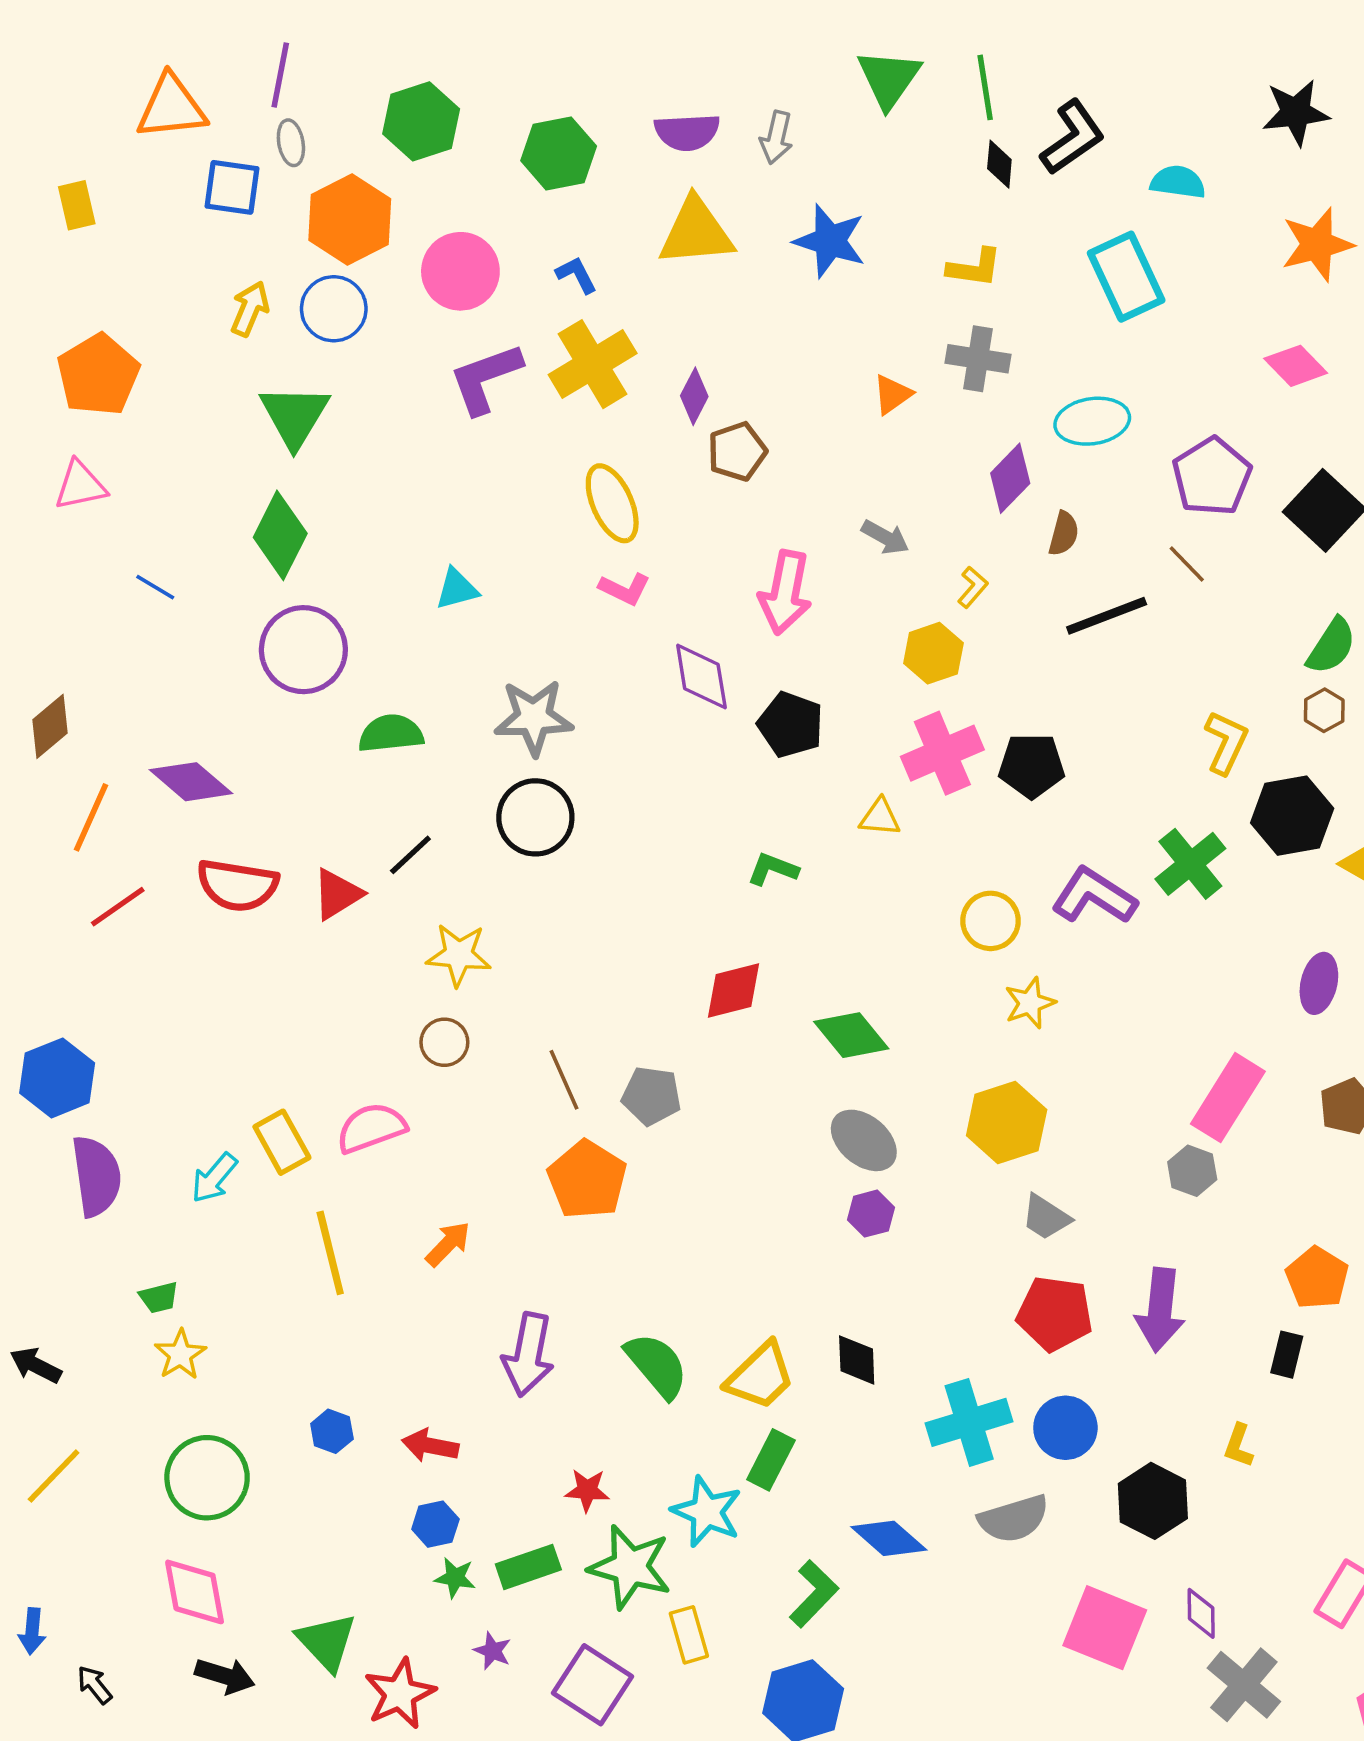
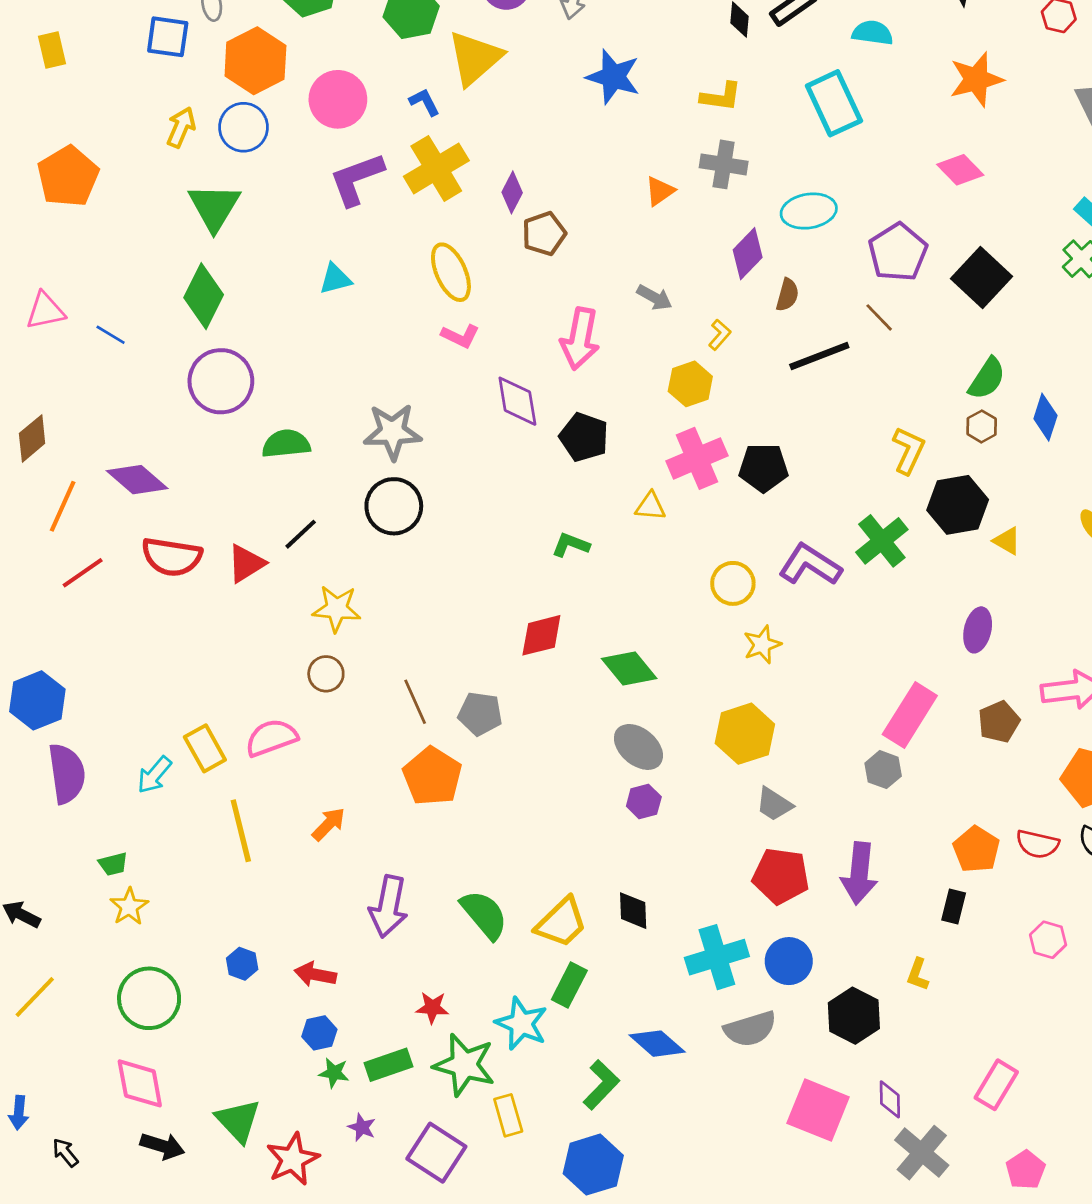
yellow triangle: (696, 232) -> (475, 58), moved, turned -36
pink triangle: (80, 485) -> (45, 311), moved
cyan triangle: (457, 589) -> (335, 279), moved

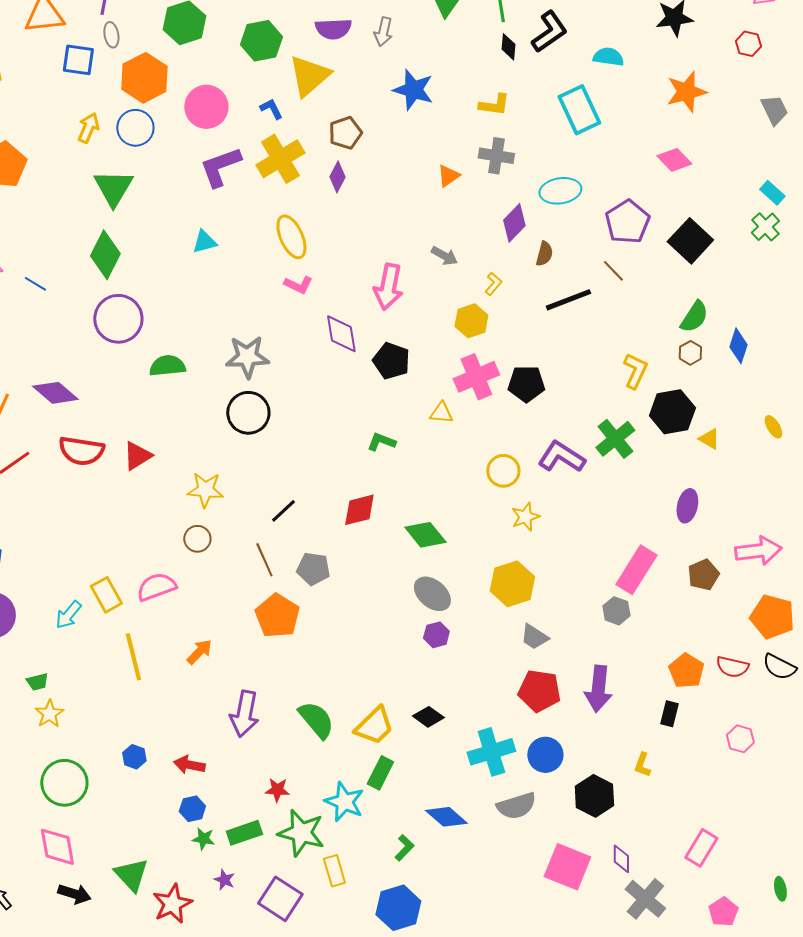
brown pentagon: (544, 234) -> (345, 133), moved
black line: (301, 534) -> (283, 511), moved
black diamond: (633, 911) -> (428, 717), turned -52
green L-shape: (601, 1085) -> (404, 848), size x0.7

